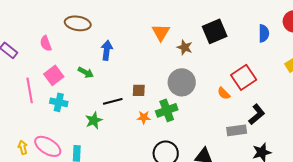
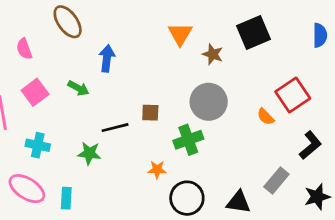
brown ellipse: (78, 23) -> (68, 22), turned 45
cyan cross: (59, 102) -> (38, 145), moved
orange star: (144, 117) -> (157, 170), moved
green star: (94, 120) -> (89, 153), turned 30
gray rectangle: (237, 130) -> (276, 180), moved, turned -42

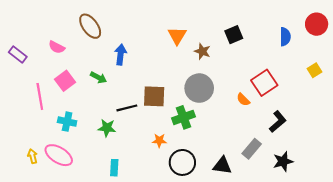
black square: (253, 33) -> (234, 35), size x0.7
pink semicircle: (24, 49) -> (57, 47), turned -42
brown square: (150, 113) -> (154, 96), size x1.6
cyan rectangle: (66, 198) -> (114, 168), moved

